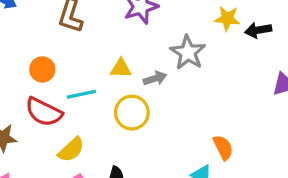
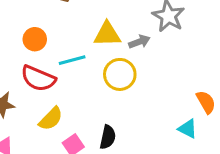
yellow triangle: (121, 68) -> (107, 34), size x1.4
yellow semicircle: (71, 150) -> (51, 119), moved

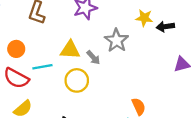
gray arrow: (139, 42) -> (93, 58), turned 64

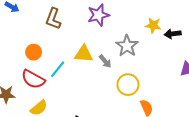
cyan line: (42, 67) -> (58, 69), turned -42
yellow circle: (77, 80) -> (128, 85), moved

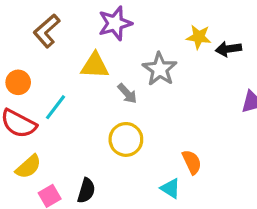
brown L-shape: (53, 19) -> (47, 31), turned 30
yellow triangle: (84, 54) -> (95, 66), moved
yellow circle: (128, 85) -> (126, 139), moved

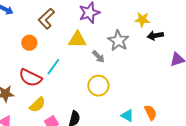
black arrow: (228, 49) -> (155, 36), moved
orange circle: (18, 82) -> (29, 43), moved
orange semicircle: (192, 162) -> (150, 113), moved

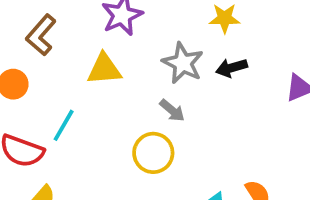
black arrow: (155, 36) -> (232, 68), moved
gray arrow: (98, 57) -> (172, 110), moved

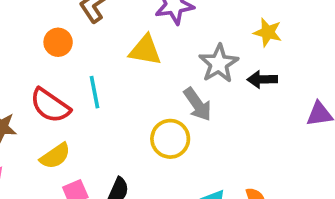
gray arrow: (172, 110) -> (198, 104), size x1.4
cyan line: (64, 125) -> (95, 92), turned -56

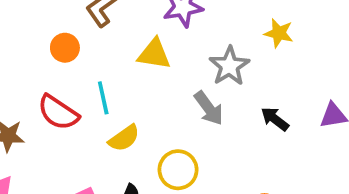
black arrow: (262, 79) -> (275, 119), moved, turned 40
yellow circle: (170, 139) -> (178, 170), moved
yellow semicircle: (55, 156) -> (124, 138), moved

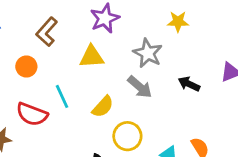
yellow semicircle: (124, 138) -> (103, 107), moved

